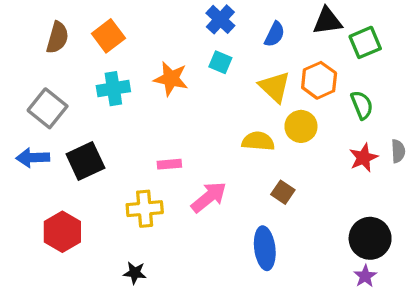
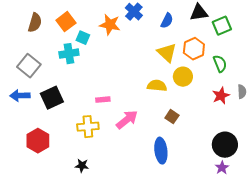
cyan square: (220, 62) -> (83, 38), moved
orange star: (171, 79) -> (110, 25), moved

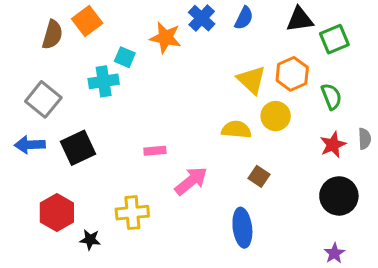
blue semicircle: (167, 21) -> (244, 18), moved
orange square: (66, 22) -> (87, 21), moved
yellow cross: (88, 127) -> (132, 213), moved
black circle: (225, 145) -> (339, 196), moved
black star: (82, 166) -> (90, 240), moved

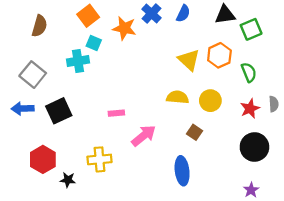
orange square: (87, 21) -> (88, 16), moved
yellow circle: (276, 116) -> (210, 101), moved

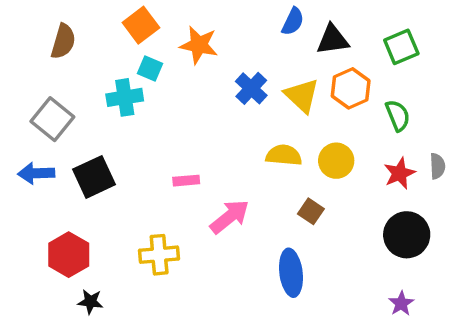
blue cross: (152, 13) -> (251, 88), moved
black triangle: (225, 15) -> (333, 40), moved
black star: (68, 180) -> (90, 302), moved

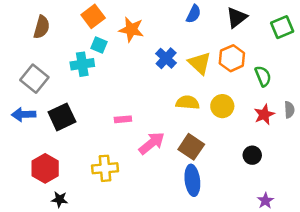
black triangle: (333, 40) -> (237, 18), moved, turned -30
green square: (401, 47) -> (282, 27), moved
brown square: (311, 211) -> (191, 147), moved, size x1.5
black circle: (407, 235) -> (252, 155), moved, size x0.6

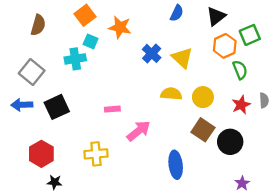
green square: (282, 27) -> (250, 35), moved
orange hexagon: (232, 58) -> (225, 46), moved
brown square: (191, 147) -> (203, 130), moved
black circle: (252, 155) -> (230, 142), size x1.5

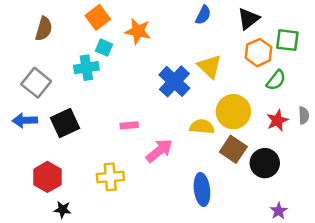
green square: (250, 35) -> (287, 40), turned 30
blue cross: (152, 53) -> (174, 81), moved, size x1.4
green semicircle: (240, 70) -> (276, 80), turned 60
yellow semicircle: (171, 94) -> (202, 127), moved
yellow circle: (203, 97) -> (233, 112), size x1.4

